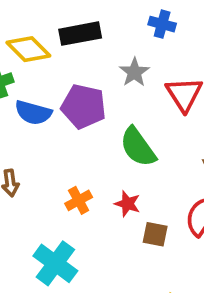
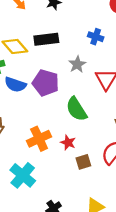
orange cross: (79, 200) -> (39, 139), size x1.5
brown square: (155, 234) -> (83, 162), turned -32

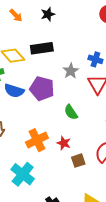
blue cross: (96, 37) -> (95, 59), moved
green semicircle: (76, 109) -> (71, 112), size x0.7

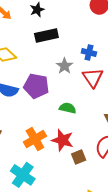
black rectangle: (42, 48) -> (46, 35), moved
green semicircle: (71, 112) -> (68, 108), turned 140
red star: (64, 143) -> (63, 140), size x1.5

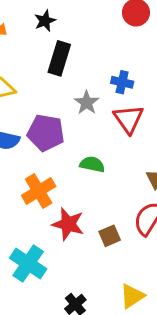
black rectangle: (46, 35) -> (59, 58), turned -60
orange cross: (35, 139) -> (39, 191), moved
red star: (63, 140) -> (68, 224), moved

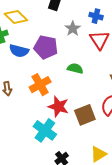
brown square: (110, 236) -> (85, 115), size x1.5
cyan cross: (28, 263) -> (45, 130), moved

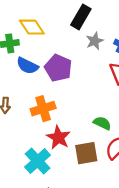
gray star: (73, 29) -> (95, 41), moved
green semicircle: (75, 68) -> (102, 123), moved

